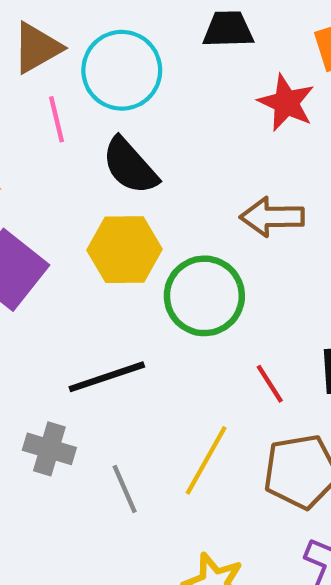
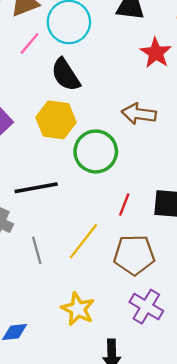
pink line: (56, 119) -> (29, 43), turned 45
red line: (270, 384) -> (124, 205), turned 45

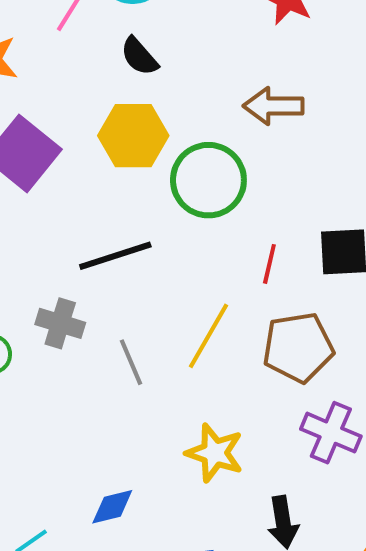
black semicircle: (66, 75) -> (139, 56), size x0.7

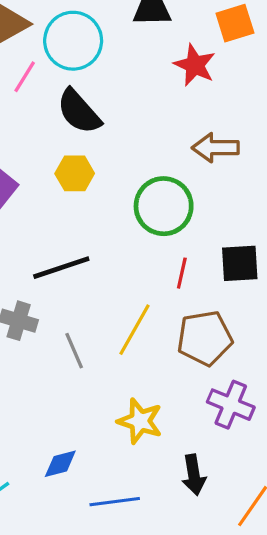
black semicircle: (139, 56) -> (79, 112), size x1.5
brown arrow: (273, 106) -> (215, 148), moved
yellow hexagon: (133, 136) -> (75, 173), size x0.7
green circle: (208, 180) -> (164, 206), moved

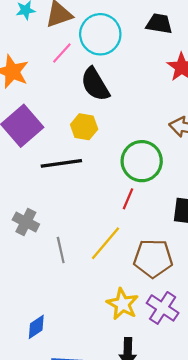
black line: (61, 268) -> (61, 163), moved
red line: (182, 273) -> (128, 199), moved
yellow star: (140, 421) -> (123, 304), moved
blue diamond: (60, 464) -> (36, 327), turned -30

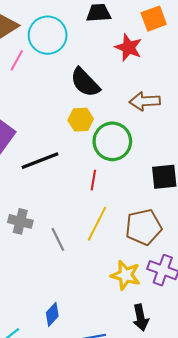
black semicircle: (95, 84) -> (85, 82), moved
yellow hexagon: (84, 127) -> (81, 120), moved
red line: (128, 199) -> (93, 180), moved

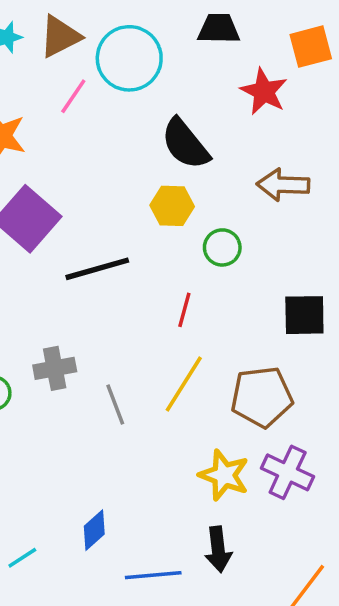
green circle: (112, 141) -> (222, 247), size x0.6
gray cross: (20, 221) -> (55, 368), turned -30
black arrow: (141, 318) -> (218, 549), moved

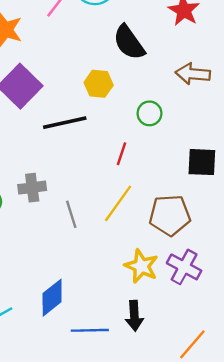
yellow hexagon: (172, 206) -> (99, 84), moved
blue diamond: (94, 530) -> (52, 298), size x1.4

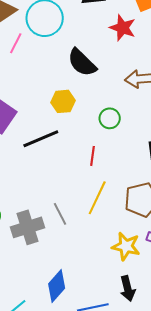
gray cross: (32, 188) -> (28, 227), moved, size x1.4

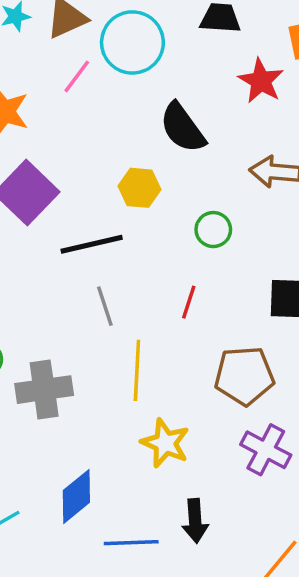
red line: (93, 156) -> (189, 302), moved
yellow line: (97, 198) -> (137, 370), moved, turned -32
gray line: (60, 214) -> (105, 306), moved
yellow star: (126, 246) -> (165, 443), moved

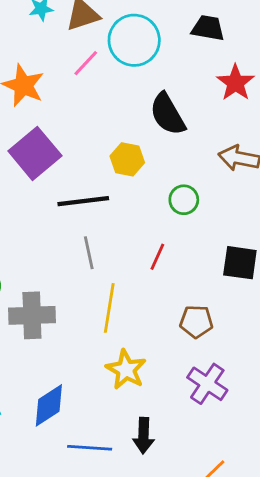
brown pentagon: (244, 376) -> (196, 322), size x0.7

